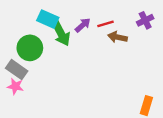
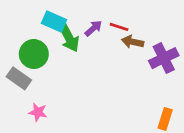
purple cross: (145, 20) -> (164, 58), moved, size x1.5
red line: (106, 24) -> (119, 27), turned 35
pink star: (15, 86) -> (38, 112), moved

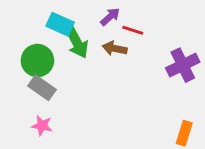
purple arrow: (93, 28) -> (110, 17), moved
brown arrow: (133, 42) -> (115, 48), moved
gray rectangle: (19, 78) -> (42, 88), moved

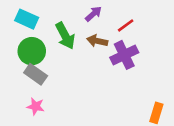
cyan rectangle: (60, 24) -> (27, 19), moved
red line: (133, 30) -> (126, 25), moved, turned -54
purple cross: (183, 65) -> (124, 55), moved

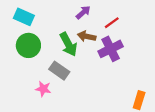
green arrow: (65, 36) -> (68, 44), moved
gray rectangle: (36, 74) -> (59, 71), moved
pink star: (36, 106) -> (43, 89), moved

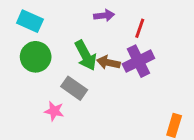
purple arrow: (83, 12) -> (104, 15), turned 35
red line: (112, 23) -> (140, 28), turned -35
brown arrow: (87, 36) -> (108, 63), moved

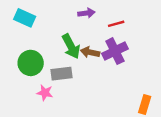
red line: (140, 28) -> (116, 24), turned 56
green circle: (36, 57) -> (31, 63), moved
gray rectangle: (74, 88) -> (61, 74), turned -42

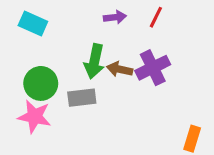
red line: (116, 24) -> (156, 17), moved, turned -49
green arrow: (71, 46) -> (94, 61), turned 40
pink star: (45, 93) -> (34, 117), moved, size x1.5

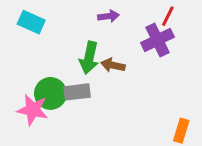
red line: (156, 17) -> (168, 16), moved
purple cross: (153, 68) -> (157, 40), moved
green circle: (41, 83) -> (50, 93), moved

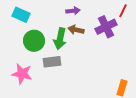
red line: (168, 16) -> (123, 11), moved
brown arrow: (113, 65) -> (76, 30), moved
green circle: (50, 93) -> (34, 41), moved

